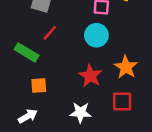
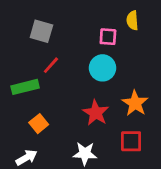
green rectangle: (27, 52) -> (25, 87), turned -45
orange square: (39, 86) -> (39, 124), turned -35

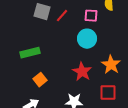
red line: (51, 65) -> (62, 16), moved

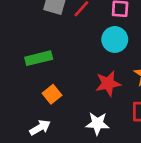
red star: (82, 72) -> (108, 84), turned 30

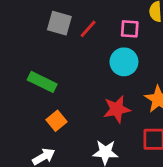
green rectangle: (39, 58) -> (42, 82), turned 40

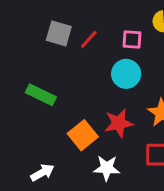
orange square: (56, 121) -> (83, 135), moved, size x1.4

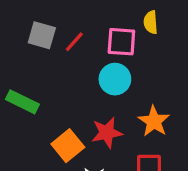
pink square: (132, 39) -> (121, 42), size x1.4

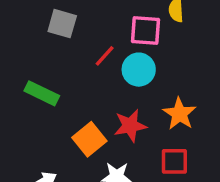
red line: (74, 42) -> (105, 56), moved

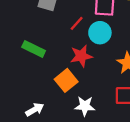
red star: (130, 126) -> (81, 56), moved

